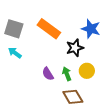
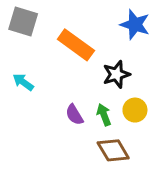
gray square: (14, 29) -> (23, 22), moved
blue star: (91, 29) -> (135, 25), moved

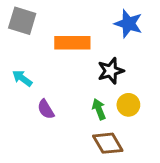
orange rectangle: (76, 45) -> (72, 43), turned -36
purple semicircle: (74, 115) -> (46, 109), moved

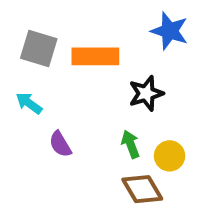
gray square: (22, 21) -> (39, 49), moved
yellow circle: (128, 105) -> (170, 156), moved

